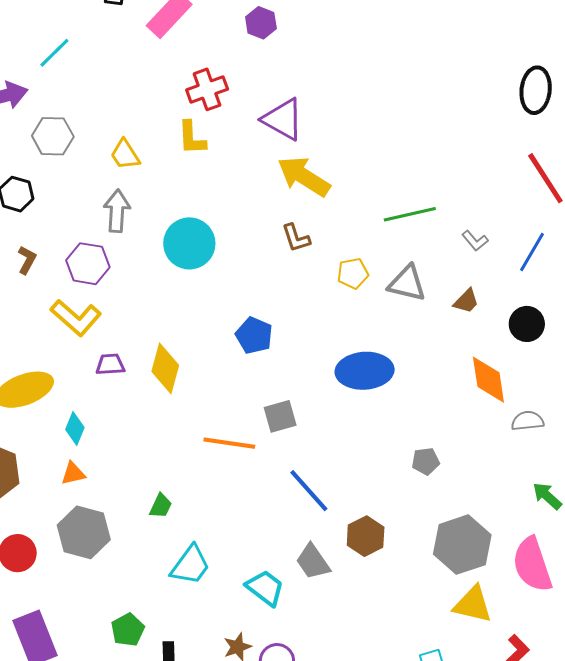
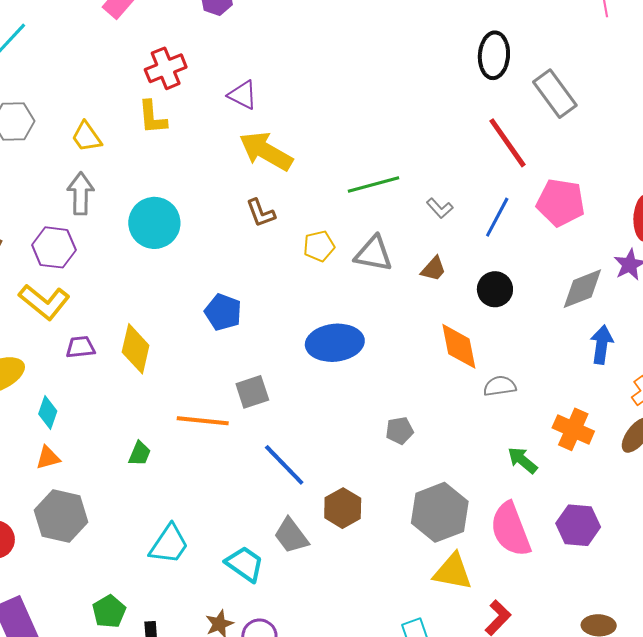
purple triangle: (283, 119) -> (243, 95), size x0.7
green trapezoid: (161, 506) -> (140, 453), moved

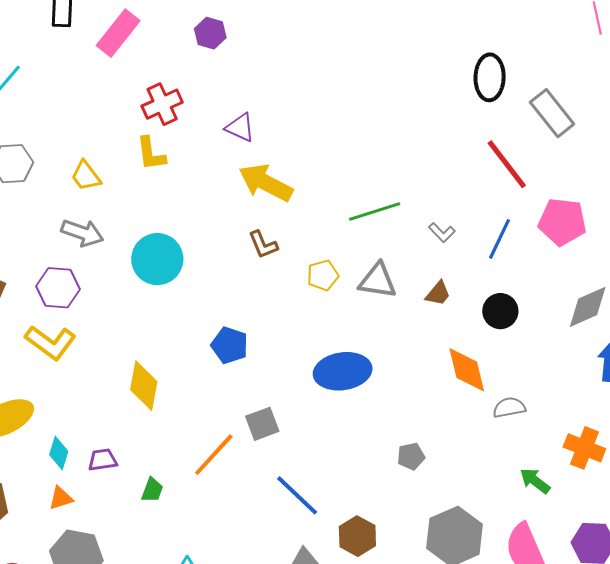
gray arrow: (81, 193) -> (82, 233), turned 111
purple trapezoid: (81, 347) -> (103, 460), moved
orange line: (203, 421) -> (214, 455), turned -51

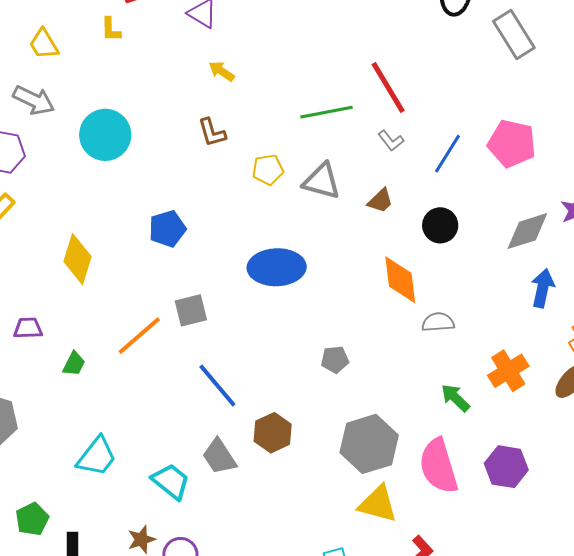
yellow L-shape: (151, 154) -> (111, 29), size x0.7
red line: (507, 164) -> (388, 87), moved
yellow arrow: (266, 183) -> (222, 71), size x0.5
blue pentagon: (230, 345) -> (167, 229), turned 30
orange cross: (584, 448) -> (508, 371), turned 30

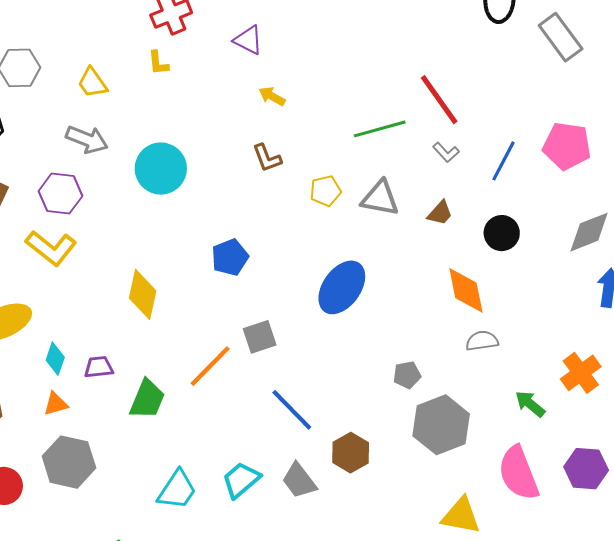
blue ellipse: (277, 267) -> (342, 287), turned -48
gray semicircle: (438, 322) -> (482, 341), moved
green trapezoid: (74, 364) -> (147, 399), size x1.6
gray hexagon: (369, 444) -> (441, 425), moved
cyan trapezoid: (171, 481) -> (241, 480), moved, turned -75

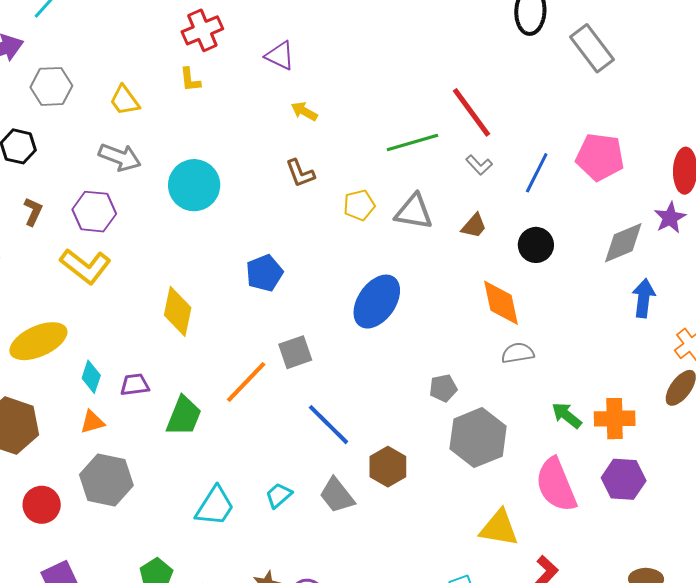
orange cross: (581, 373) -> (615, 419), moved, turned 36
cyan trapezoid: (241, 480) -> (279, 495), size x0.7

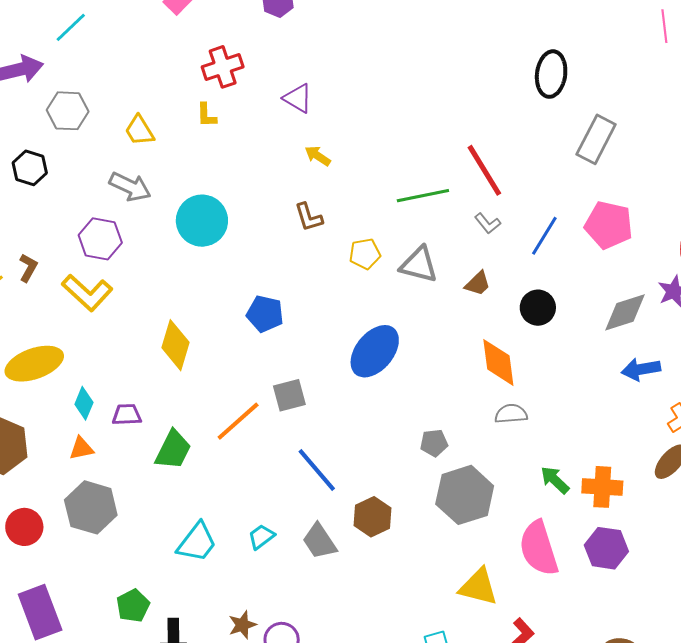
gray rectangle: (592, 48) -> (596, 139), moved, turned 60
brown L-shape: (33, 212) -> (28, 268), moved
blue pentagon: (264, 273) -> (265, 314), turned 30
blue arrow: (644, 298) -> (641, 369), turned -111

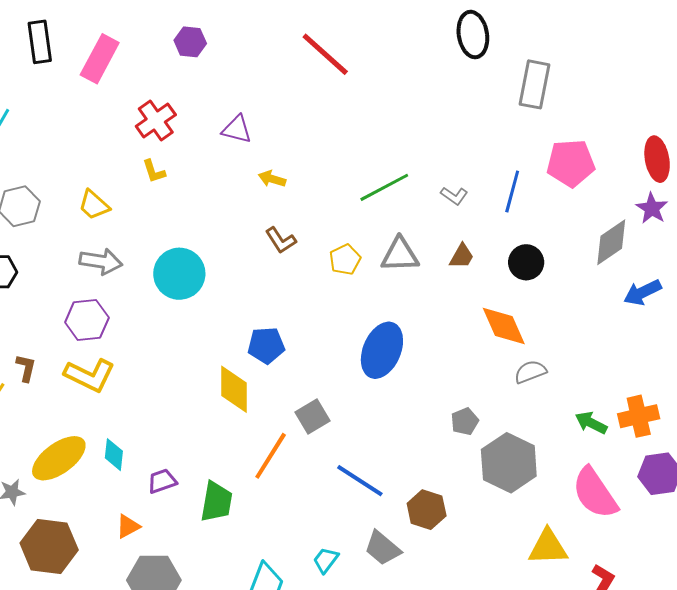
red line: (484, 170) -> (325, 54), moved
yellow diamond: (175, 345) -> (234, 389), moved
cyan diamond: (84, 403) -> (114, 455), moved

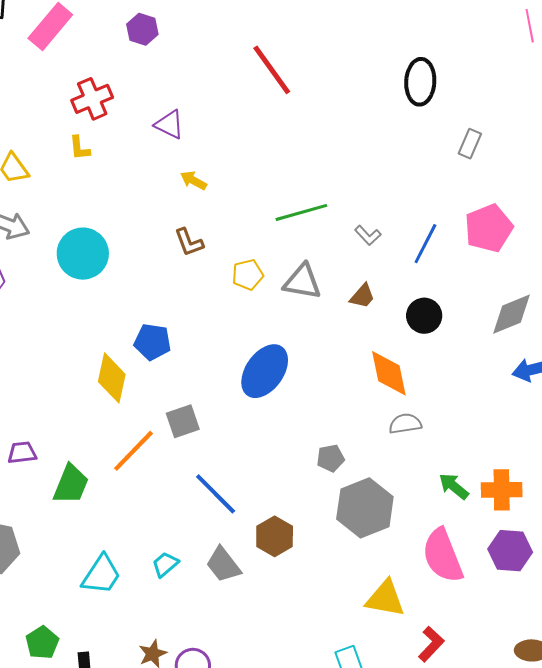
gray rectangle: (534, 84) -> (470, 144), size x0.6
pink pentagon: (571, 163) -> (489, 228), turned -30

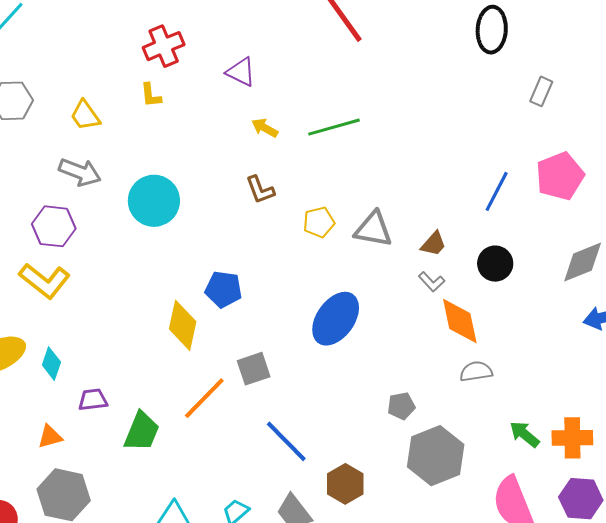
green line: (301, 212) -> (334, 127), moved
gray L-shape: (368, 235) -> (432, 282), moved

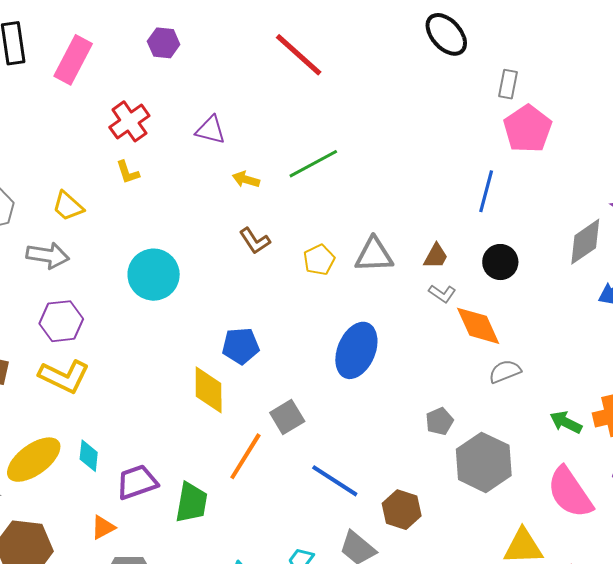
black ellipse: (492, 30) -> (446, 34), turned -33
gray arrow: (80, 172) -> (48, 255), moved
pink pentagon: (560, 176) -> (528, 129), moved
purple trapezoid: (93, 400) -> (137, 482), size x1.4

